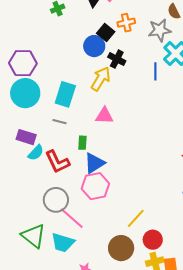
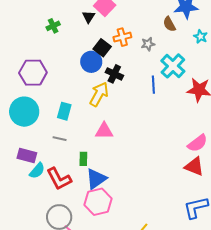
gray star: (160, 30) -> (148, 44), moved, size x0.6
purple hexagon: (23, 63) -> (33, 73), moved
cyan rectangle: (65, 94) -> (64, 111), size x0.7

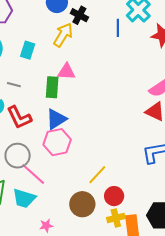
gray line: (60, 139) -> (14, 85), moved
green rectangle: (83, 159) -> (52, 87), moved, size x1.5

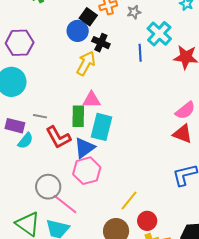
cyan rectangle: (28, 50) -> (101, 127), moved, size x1.5
red L-shape: (19, 117) -> (58, 137), moved

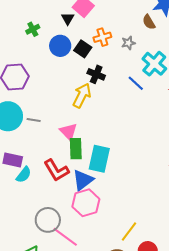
blue circle: (78, 31) -> (60, 46), moved
blue line: (140, 53) -> (136, 83), turned -42
pink triangle: (92, 100) -> (68, 131), moved, turned 48
gray line: (40, 116) -> (34, 120), moved

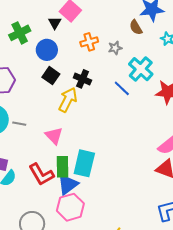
green cross: (33, 29) -> (20, 33), size x1.5
black square: (83, 49) -> (51, 76), moved
green rectangle: (76, 149) -> (63, 167), moved

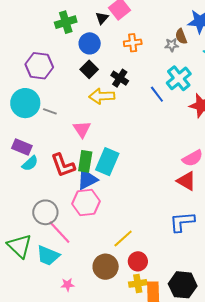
gray star: (115, 48) -> (172, 45), moved
yellow arrow: (68, 100) -> (102, 96), turned -130

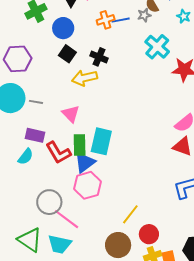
blue line: (157, 94) -> (121, 20), moved, turned -54
purple rectangle: (22, 147) -> (35, 135), moved

